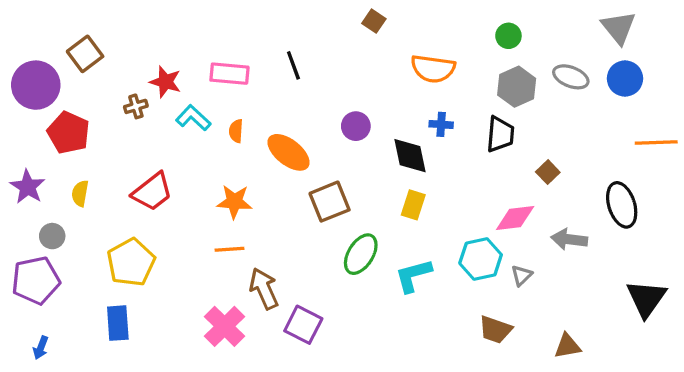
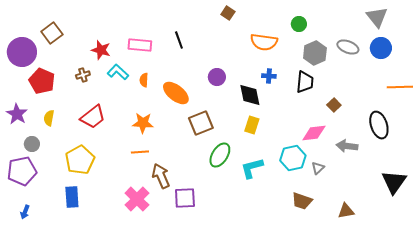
green circle: (508, 36) -> (299, 24), moved
brown cross: (136, 106) -> (83, 75), moved
purple square: (303, 325) -> (185, 198), turned -30

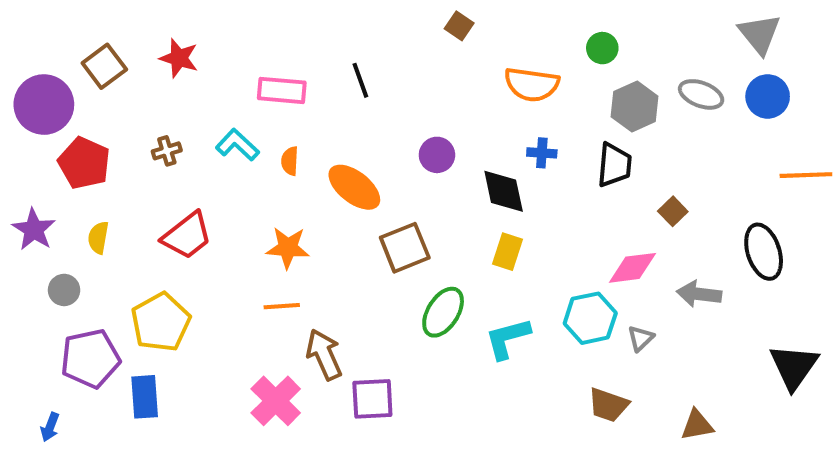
red star: (101, 50) -> (179, 58), moved
purple pentagon: (22, 171) -> (90, 359), moved

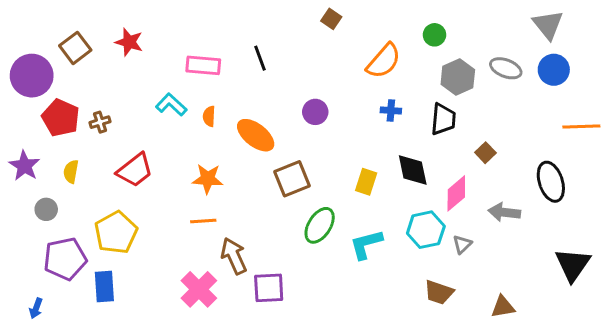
orange semicircle: (532, 84) -> (384, 61), turned -57
brown cross: (167, 151) -> (100, 122), moved
black diamond: (504, 191) -> (413, 170), moved
pink diamond: (633, 268) -> (456, 193), turned -33

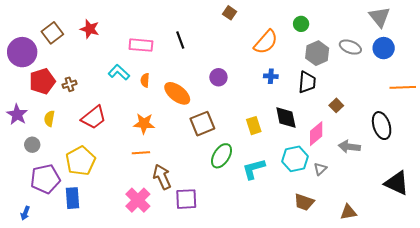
red pentagon: (61, 118) -> (42, 81), turned 30
yellow rectangle: (366, 182) -> (254, 126), turned -36
black triangle: (573, 265) -> (397, 183), turned -40

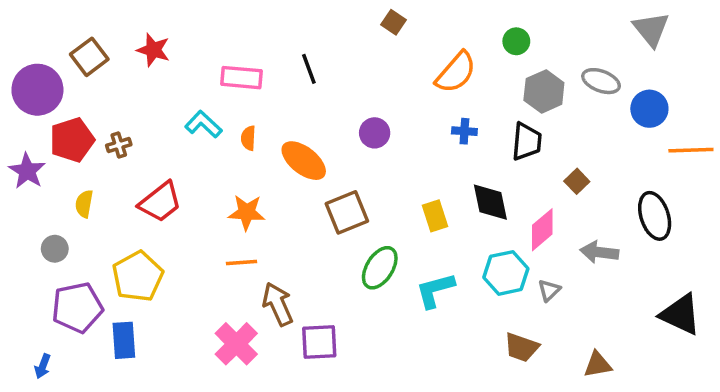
blue circle: (384, 48) -> (649, 109), moved
purple star: (17, 115) -> (27, 171), moved

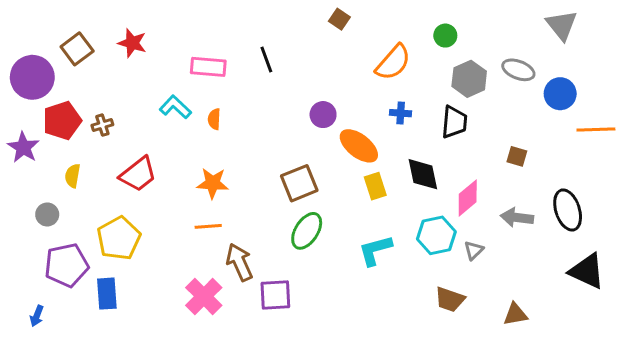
orange ellipse: (304, 161) -> (359, 146), moved
brown square: (577, 181) -> (517, 156), moved, turned -30
black ellipse: (655, 216) -> (568, 210), moved
green ellipse: (380, 268) -> (307, 231), moved

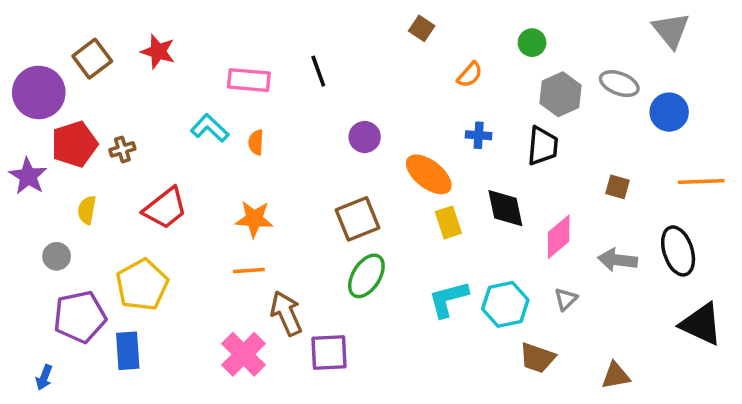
brown square: (339, 19) -> (422, 28), moved
orange semicircle: (393, 62) -> (470, 75), size x0.6
purple circle: (323, 115) -> (365, 137), moved
orange line: (596, 129) -> (701, 182), moved
cyan hexagon: (436, 235) -> (505, 304), moved

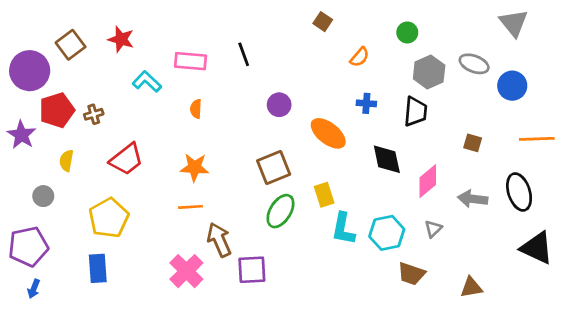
cyan L-shape: (210, 128) -> (147, 82), moved
yellow rectangle: (448, 222) -> (324, 195), moved
cyan L-shape: (448, 299) -> (343, 229), turned -64
purple pentagon: (80, 317) -> (28, 247), moved

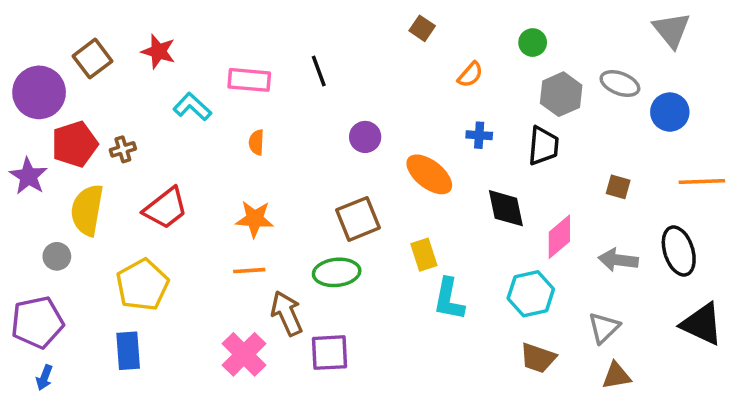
yellow semicircle: (66, 161) -> (87, 210), size x1.8
green ellipse: (280, 211) -> (337, 272), moved, turned 52
gray triangle: (433, 229) -> (604, 328), moved, size x1.4
cyan hexagon: (387, 233) -> (531, 294), moved

